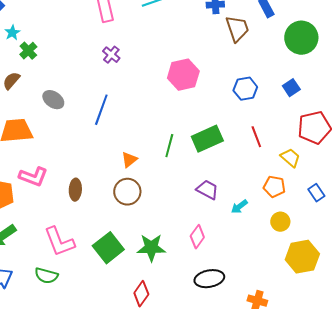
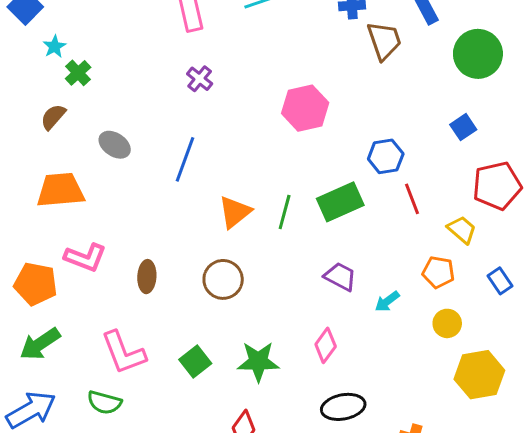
blue hexagon: (245, 89) -> (386, 156), moved
orange triangle: (129, 160) -> (235, 212), moved, size x1.4
green square: (108, 248) -> (195, 361), size x0.7

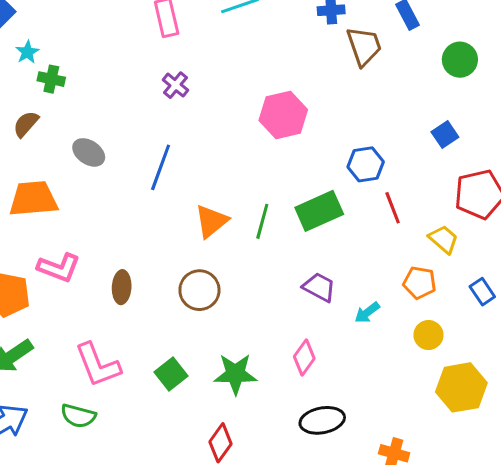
green circle: (478, 54) -> (460, 60), size x0.7
green cross: (78, 73) -> (51, 79), turned -35

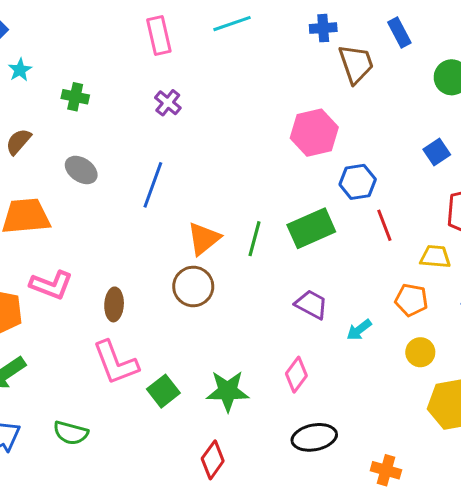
green cross: (51, 79) -> (75, 97), moved
pink hexagon: (283, 115) -> (314, 133), moved
yellow trapezoid: (443, 239) -> (435, 257), turned -36
brown circle: (199, 290) -> (193, 286), moved
pink L-shape: (98, 365) -> (116, 363), moved

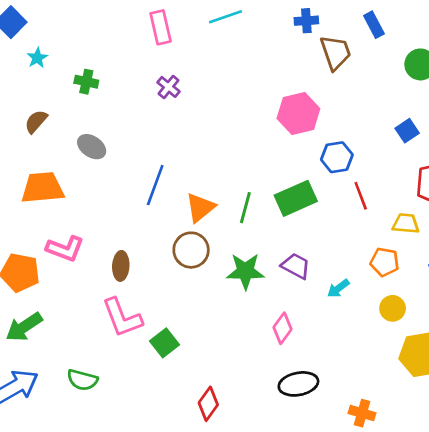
blue line: (153, 185) -> (155, 185), moved
green star: (228, 391) -> (245, 271), moved

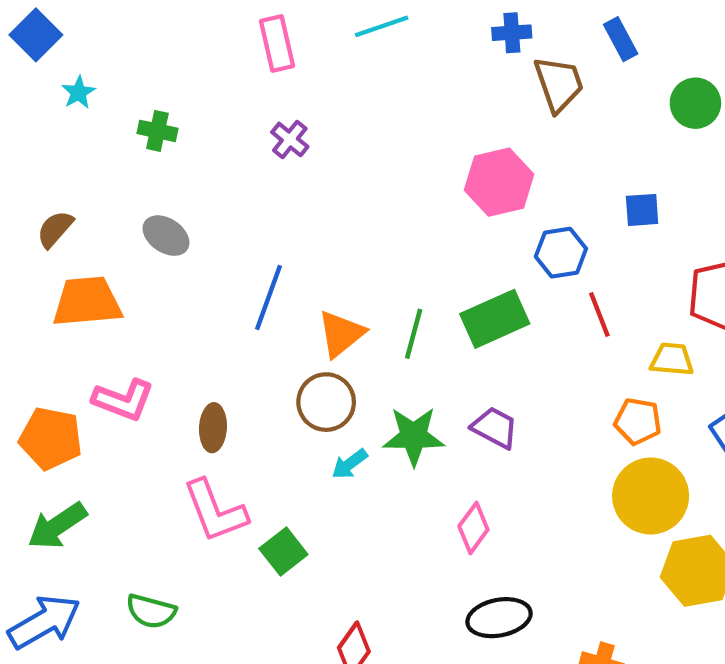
brown semicircle: (36, 121) -> (55, 229), moved
blue square: (407, 131) -> (642, 210), moved, turned 30
cyan arrow: (338, 288) -> (350, 464), moved
yellow circle: (393, 308) -> (651, 496), size x1.8

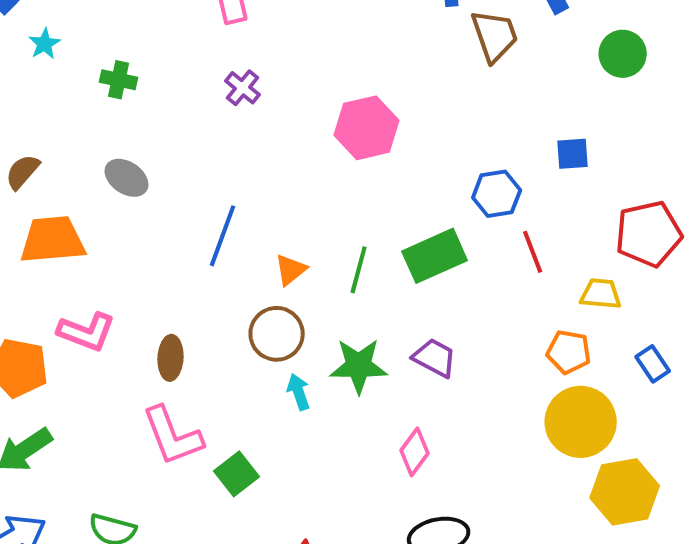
pink hexagon: (499, 182) -> (367, 128), moved
orange triangle: (341, 334) -> (291, 270), size x0.7
cyan arrow: (350, 464) -> (299, 392), turned 108

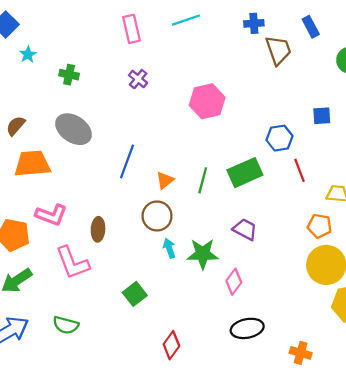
gray ellipse: (126, 178) -> (74, 129), size x1.5
green star: (359, 366) -> (203, 254), moved
pink L-shape: (172, 436) -> (72, 263), moved

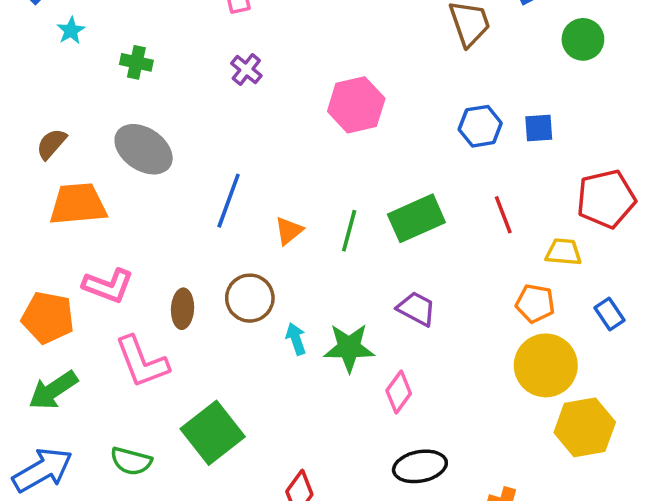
blue hexagon: (279, 138) -> (480, 126), moved
brown circle: (157, 216) -> (250, 298), moved
green square: (135, 294) -> (213, 433), moved, size x1.6

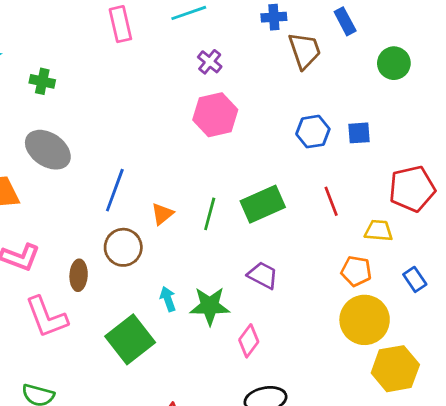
purple cross: (246, 70) -> (210, 62), moved
brown circle: (250, 298) -> (123, 247), moved
green square: (213, 433) -> (130, 339), moved

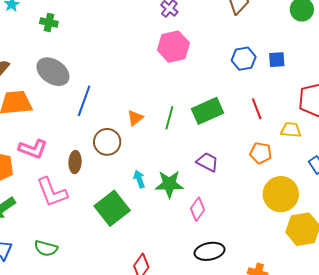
blue line: (115, 190) -> (84, 101), moved
orange pentagon: (356, 271) -> (261, 153), moved

